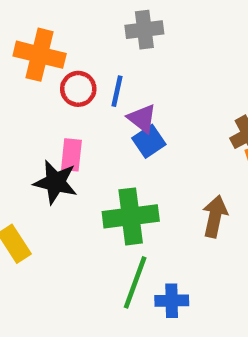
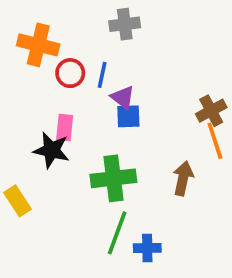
blue square: (149, 141) -> (128, 116), turned 32

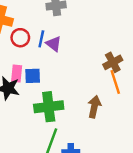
purple triangle: (123, 98) -> (54, 44), moved
blue square: (128, 116) -> (33, 76), moved

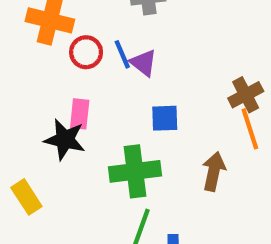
blue line: (41, 39) -> (122, 54), turned -35
blue square: (33, 76) -> (165, 118), moved

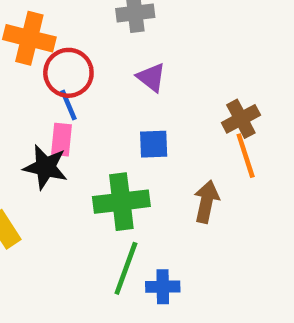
red circle: (86, 52) -> (68, 73), size x1.4
blue line: (122, 54) -> (68, 105), moved
purple triangle: (144, 63) -> (151, 77), moved

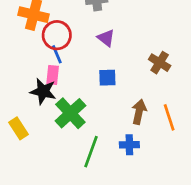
brown cross: (241, 119) -> (160, 63), turned -30
orange line: (246, 156) -> (169, 117), moved
green cross: (121, 202) -> (70, 113), moved, turned -36
blue cross: (163, 287) -> (129, 145), moved

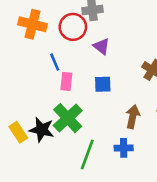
red circle: (57, 35) -> (73, 27), moved
pink rectangle: (53, 75) -> (66, 82), moved
black star: (43, 91) -> (42, 130), moved

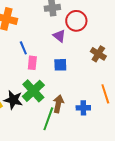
red circle: (73, 27) -> (76, 21), moved
brown arrow: (133, 117) -> (58, 104), moved
blue cross: (124, 148) -> (83, 108), moved

